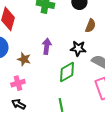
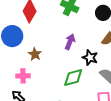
purple arrow: (47, 46) -> (70, 42), moved

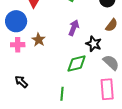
pink cross: (23, 76) -> (18, 45), moved

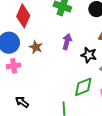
brown star: (39, 40) -> (36, 47), moved
green diamond: (77, 64) -> (83, 87), moved

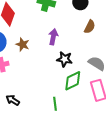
black star: (89, 55) -> (65, 59), moved

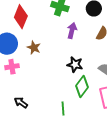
purple arrow: (53, 37) -> (72, 31), moved
green diamond: (73, 81) -> (82, 87), turned -30

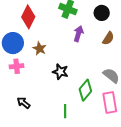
black star: (75, 65) -> (60, 72), moved

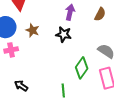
black star: (60, 72) -> (64, 34), moved

